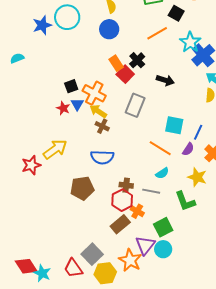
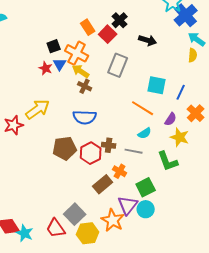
orange rectangle: (116, 63) -> (88, 27), moved
purple semicircle: (188, 149) -> (171, 119), moved
red hexagon: (122, 200) -> (91, 153), moved

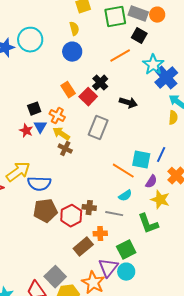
orange cross: (77, 53) -> (57, 116), size x0.7
cyan square: (157, 85) -> (141, 160), moved
blue semicircle: (85, 117) -> (39, 184), moved
orange cross: (120, 171) -> (100, 234), turned -32

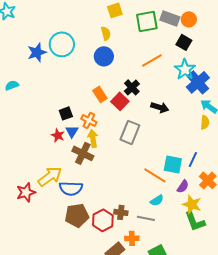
black square: (139, 36) -> (184, 42), moved
yellow arrow: (61, 134) -> (93, 138), turned 48
brown cross: (65, 149) -> (83, 153), moved, size x1.5
green L-shape: (148, 224) -> (195, 221), moved

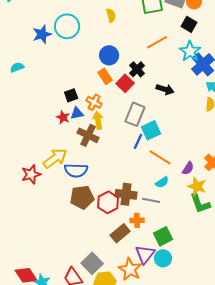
blue circle: (104, 56) -> (109, 55), moved
blue triangle: (72, 131) -> (77, 113), turned 48
blue line: (193, 159) -> (138, 141), moved
cyan square: (173, 164) -> (151, 130), moved, turned -36
brown cross: (121, 212) -> (126, 194), size x1.5

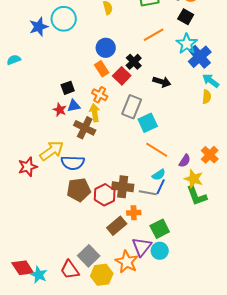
orange cross: (94, 102) -> (100, 95), moved
blue line: (138, 141) -> (161, 187), moved

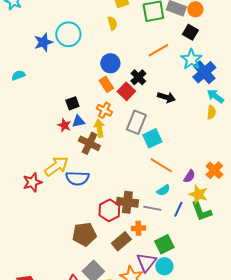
blue line: (161, 187) -> (178, 209), moved
brown pentagon: (79, 190) -> (84, 234), moved

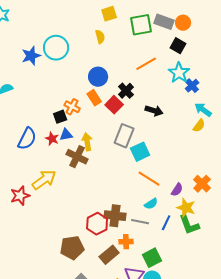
blue cross: (204, 72) -> (192, 86), size x0.6
orange cross: (104, 110) -> (72, 107), moved
yellow semicircle: (211, 112) -> (199, 126), turned 32
blue semicircle: (77, 178) -> (27, 139), moved, turned -65

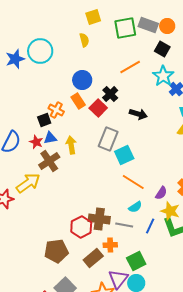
brown cross: (77, 157) -> (49, 161), moved, turned 30

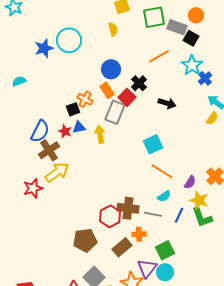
gray rectangle: (148, 25) -> (177, 27), moved
gray rectangle: (108, 139) -> (115, 112), moved
brown cross: (49, 161) -> (49, 150), moved

